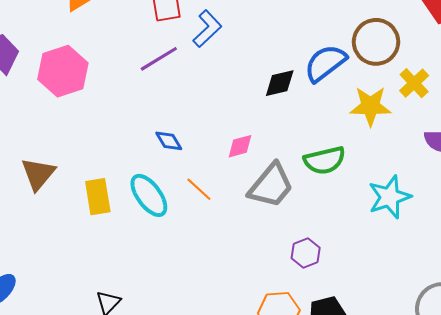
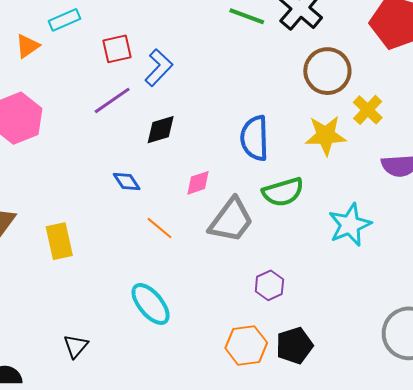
blue semicircle: (325, 63) -> (255, 138), moved, turned -51
black diamond: (280, 83) -> (161, 130), moved
cyan ellipse: (149, 195) -> (151, 304), moved

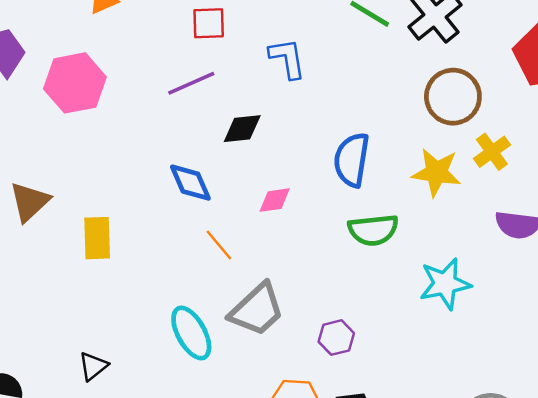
blue L-shape: (159, 68) -> (287, 58), moved, turned -63
blue diamond: (127, 181) -> (190, 183), size x1.4
gray trapezoid: (231, 220) -> (257, 310), moved

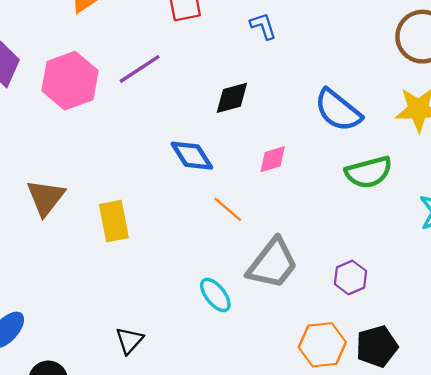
blue L-shape: (287, 58) -> (263, 26), size x0.7
purple line: (191, 83) -> (140, 69), moved
blue semicircle: (352, 160) -> (338, 110), turned -51
cyan ellipse: (191, 333) -> (215, 295), size x0.7

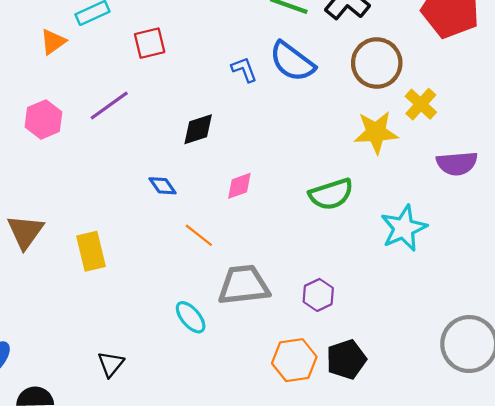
blue L-shape: (263, 26) -> (244, 70), moved
pink hexagon: (70, 81) -> (43, 120), size x0.7
blue semicircle: (338, 110) -> (292, 62), moved
blue diamond: (192, 156) -> (163, 186), size x0.7
gray trapezoid: (273, 264) -> (244, 285), turned -132

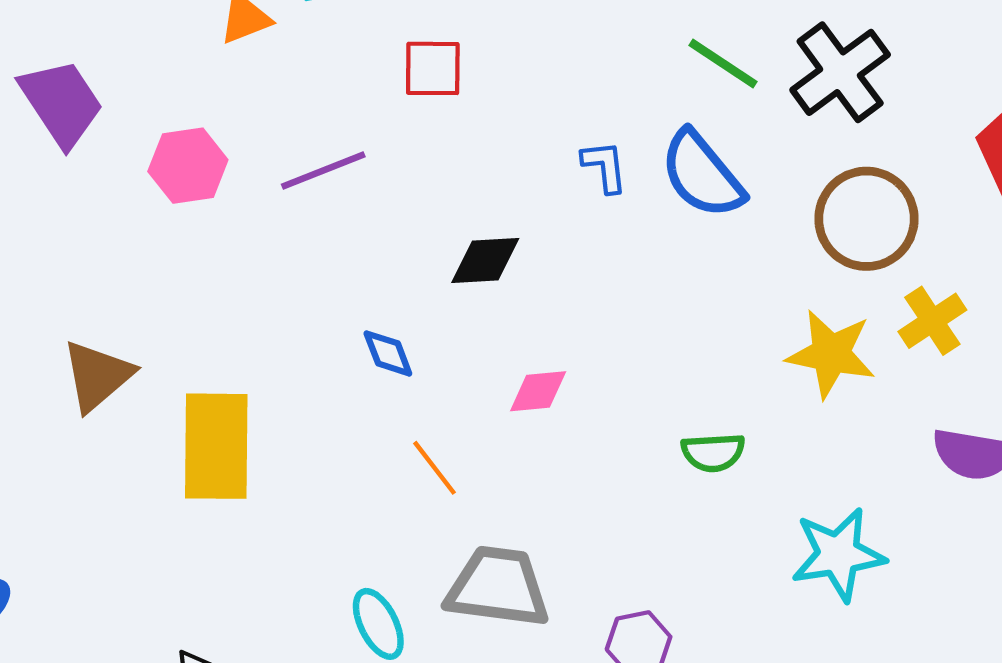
green semicircle: (331, 194) -> (713, 452), size x0.7
yellow rectangle: (91, 251) -> (216, 446), size x1.4

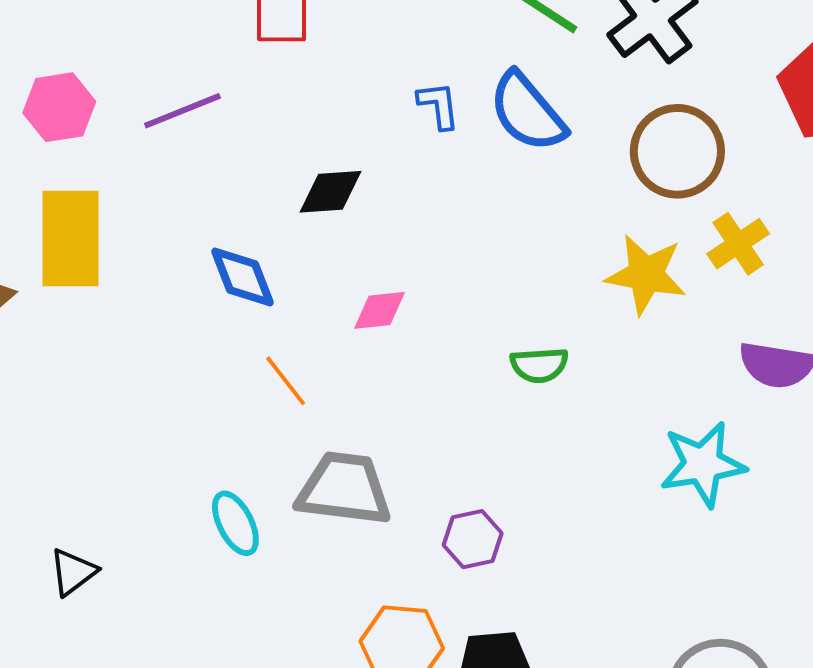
blue diamond: (388, 353) -> (243, 277), size x1.4
yellow rectangle: (216, 446) -> (70, 238), moved
cyan star: (838, 554) -> (703, 464), moved

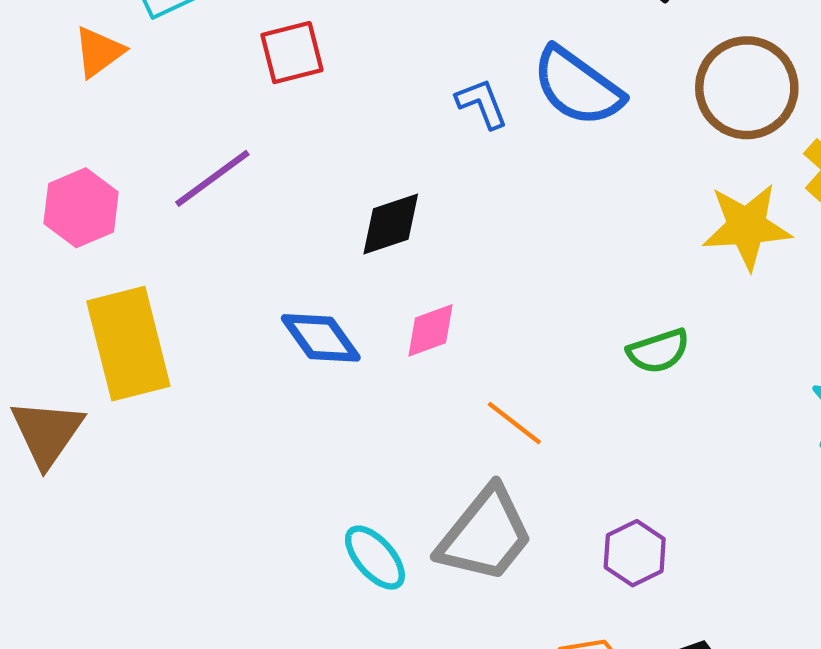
pink diamond: (379, 310) -> (431, 330), moved
orange line: (286, 381) -> (514, 423), moved
gray trapezoid: (344, 489) -> (485, 535), turned 136
cyan ellipse: (235, 523) -> (375, 558), moved

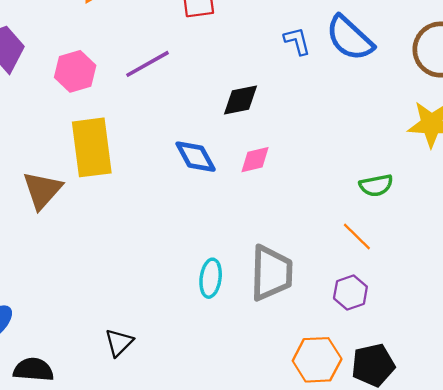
orange line: (514, 423) -> (357, 237), moved
gray trapezoid: (485, 535) -> (271, 273), turned -44
cyan ellipse: (375, 558) -> (211, 278), turned 42

